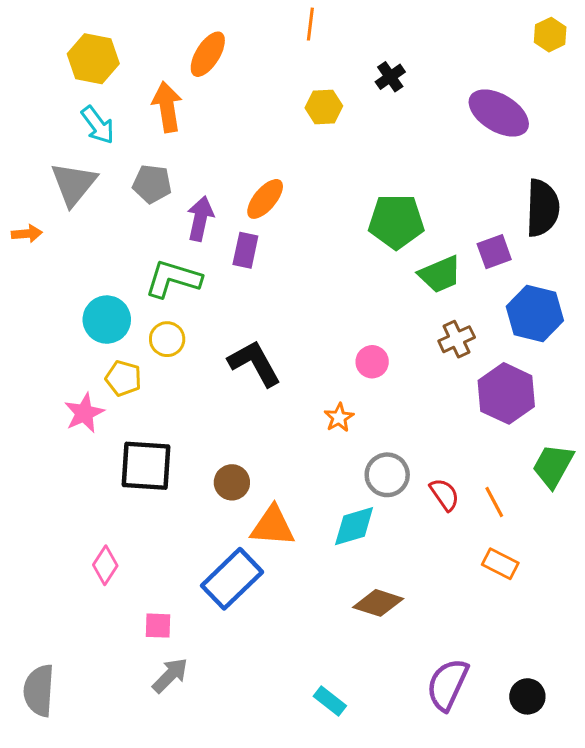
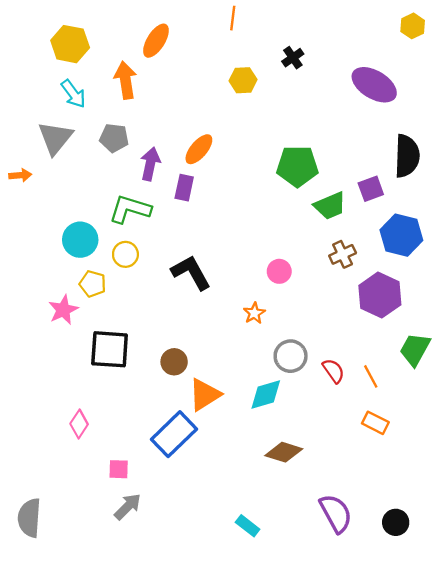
orange triangle: (273, 526) -> (205, 395), turned -36
purple semicircle: (447, 684) -> (336, 513), turned 126

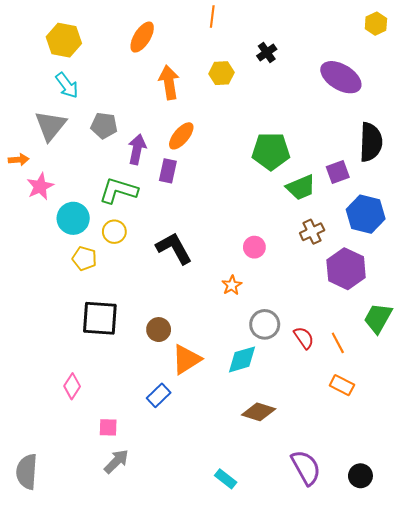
orange arrow: (125, 80) -> (169, 82), moved
pink star: (63, 310) -> (40, 186), moved
blue rectangle: (174, 434) -> (159, 395), size x0.6

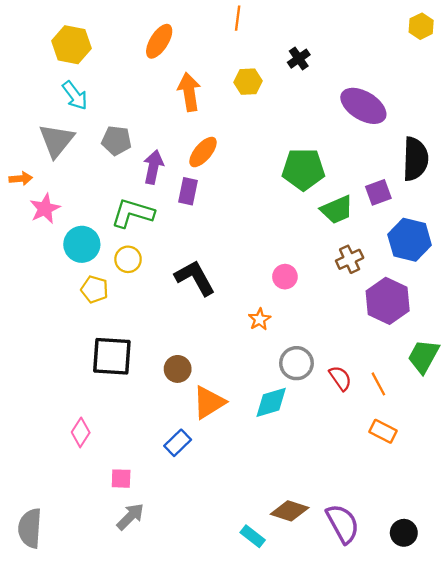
purple ellipse: (341, 77) -> (363, 106), moved
brown diamond: (259, 412) -> (290, 511), moved

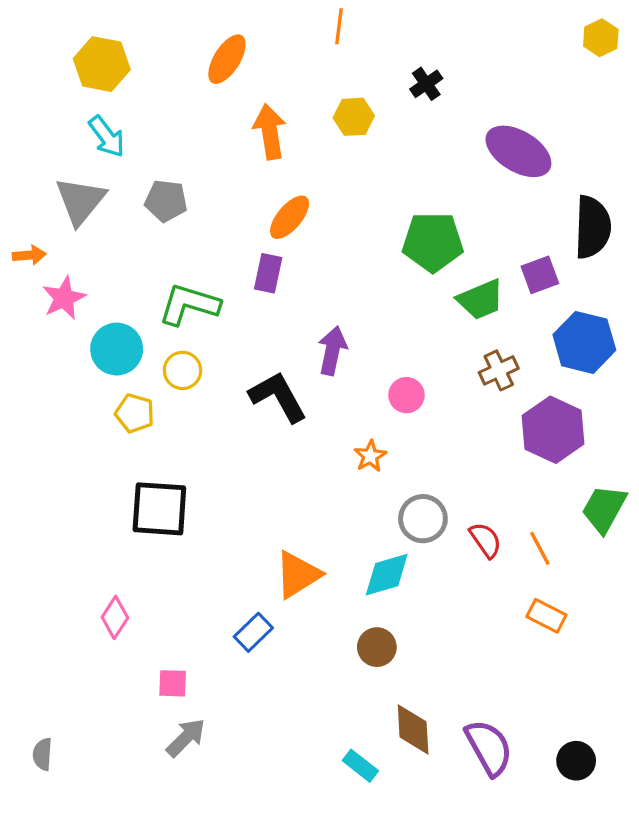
purple arrow: (153, 167) -> (332, 351), moved
brown circle: (178, 369) -> (377, 647), moved
brown diamond: (290, 511) -> (413, 729), turned 69
gray semicircle: (30, 528) -> (43, 754), size x0.6

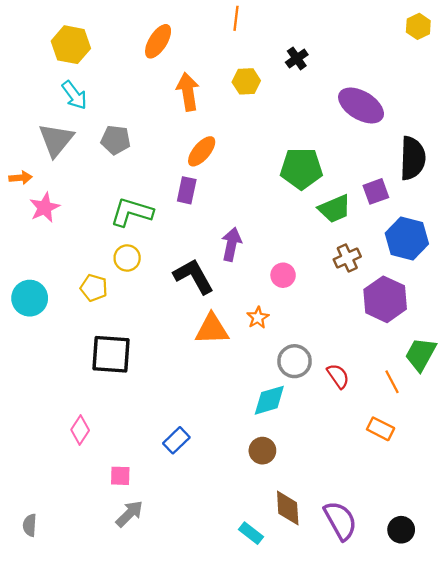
cyan circle: (117, 349) -> (30, 298), moved
orange line: (540, 548) -> (392, 382), moved
orange triangle: (298, 575) -> (212, 329), moved, turned 30

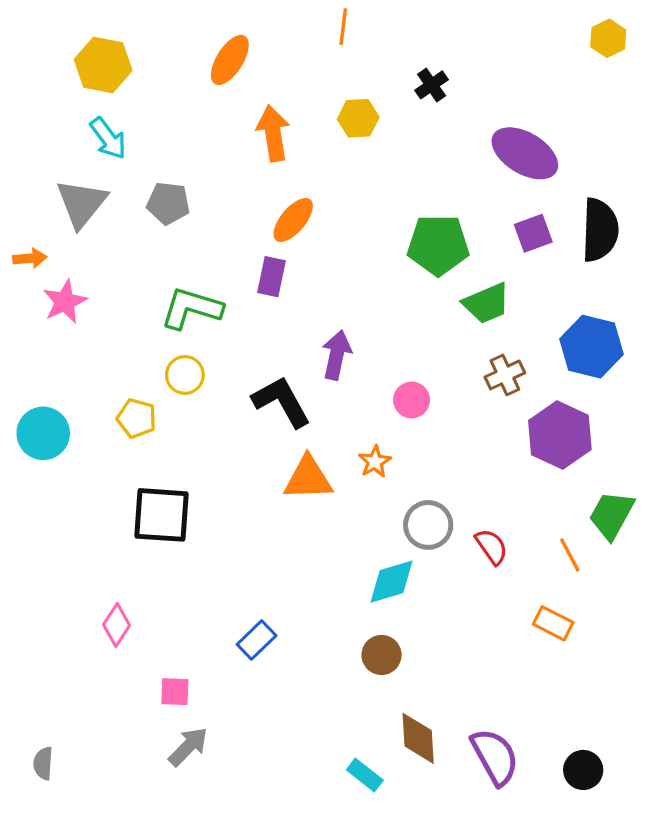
purple square: (376, 191) -> (533, 233), moved

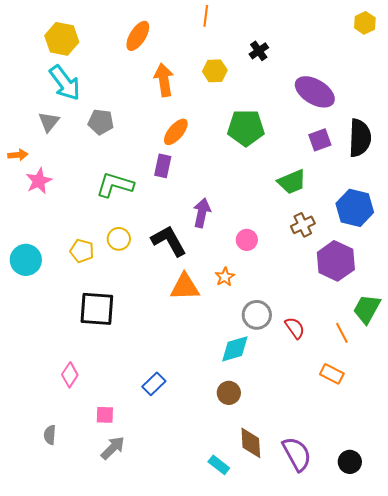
cyan arrow: (108, 138) -> (65, 83), size x1.4
gray triangle: (82, 203) -> (49, 122), size x0.7
green pentagon: (438, 245) -> (246, 128), moved
yellow circle: (185, 375) -> (119, 239), moved
gray semicircle: (43, 763) -> (50, 435), moved

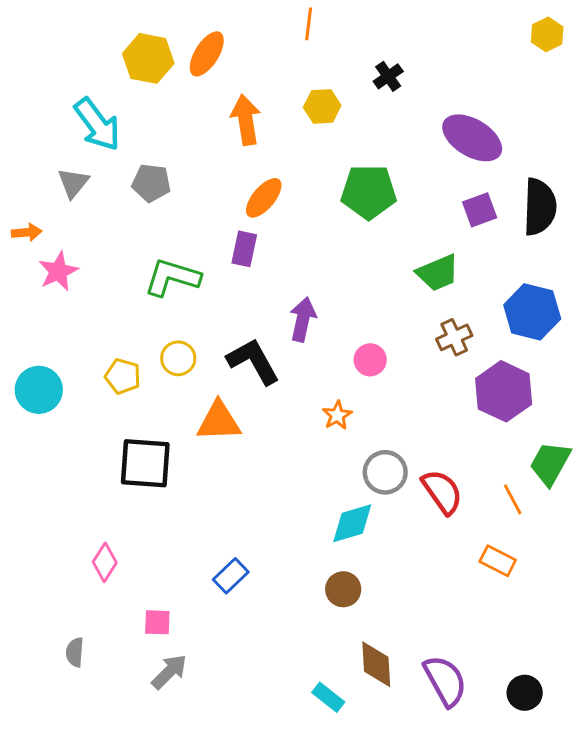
yellow hexagon: (62, 39) -> (148, 58), moved
orange triangle: (185, 287) -> (219, 421), moved
red semicircle: (295, 328) -> (442, 492), size x1.4

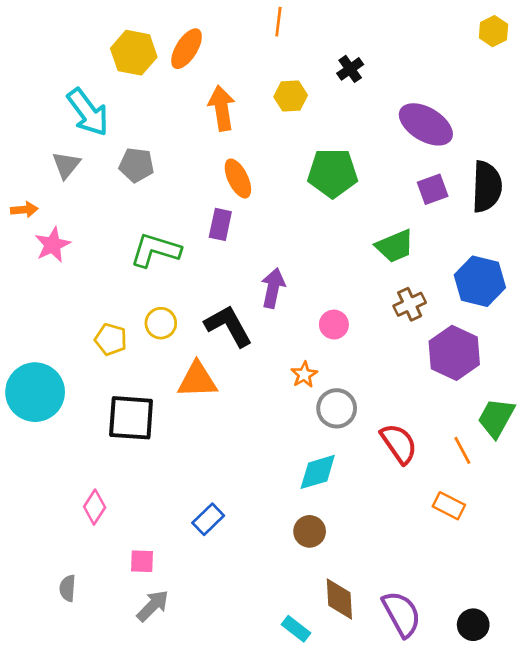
orange ellipse: (264, 198) -> (238, 178), turned -66
cyan circle: (39, 390) -> (35, 392), moved, size x1.4
gray circle: (385, 472) -> (337, 408), moved

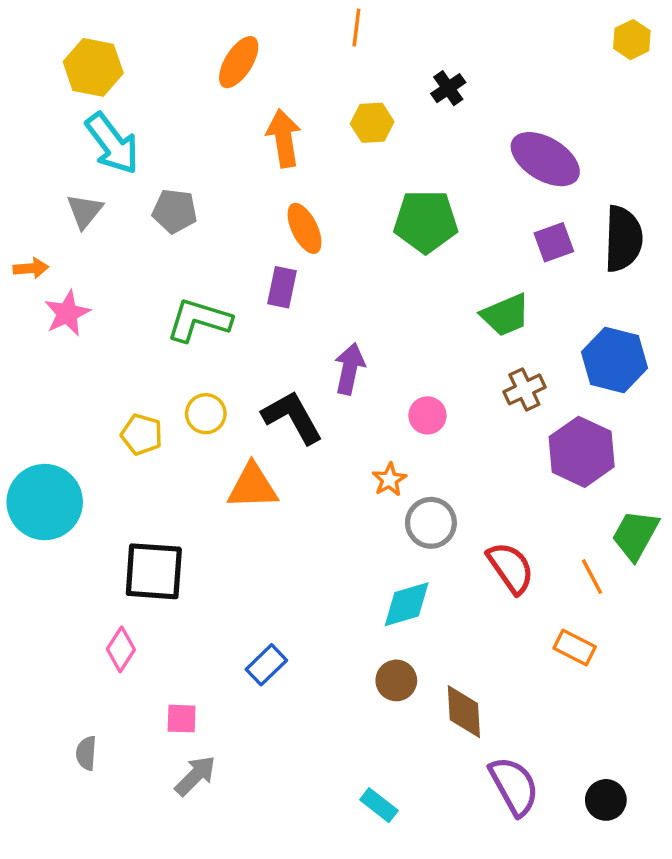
yellow hexagon: (134, 53) -> (93, 67), moved
black square: (131, 418) -> (154, 571), moved
brown diamond: (339, 599) -> (464, 712), moved

